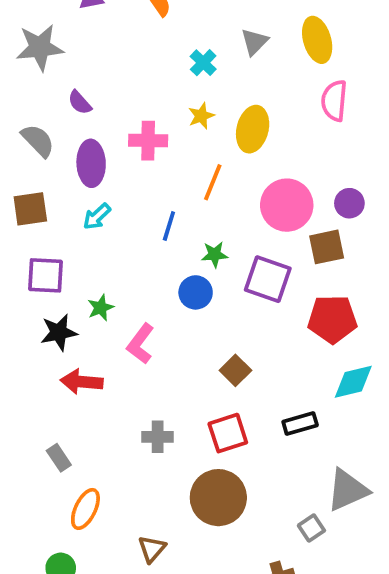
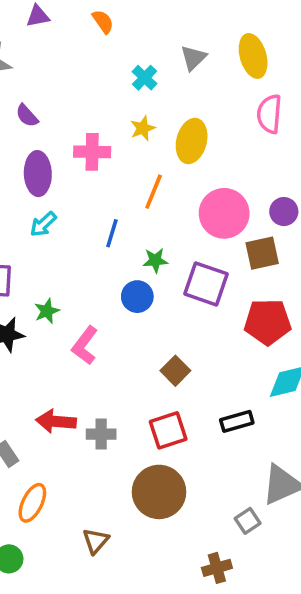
red arrow: (82, 382) -> (56, 421), moved

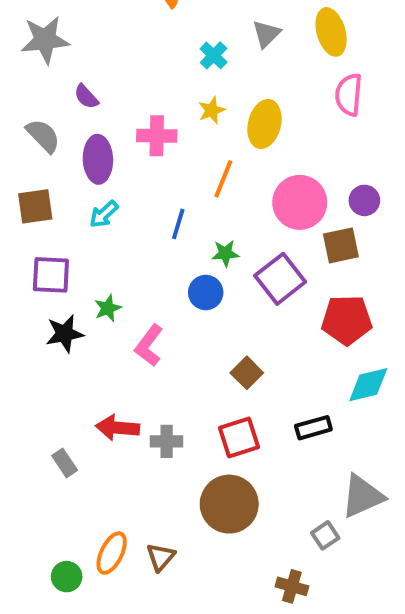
purple square: (206, 284) -> (280, 279), turned 33
orange ellipse: (32, 503) -> (112, 553), moved
brown cross: (217, 568) -> (292, 586), turned 32

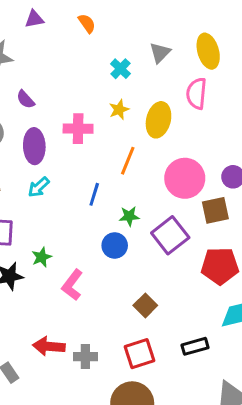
pink semicircle: (349, 95) -> (196, 94), moved

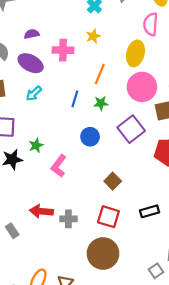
purple semicircle: (26, 99) -> (32, 34), moved, turned 120
yellow ellipse: (158, 120) -> (135, 53), moved
purple ellipse: (34, 146) -> (31, 63), turned -60
green star: (129, 216) -> (101, 103), moved
red square: (139, 354) -> (108, 217), turned 35

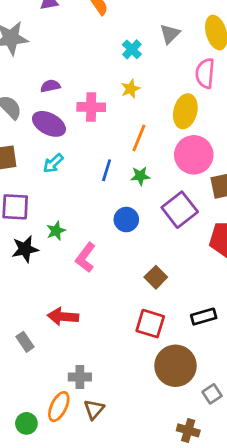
gray cross: (68, 219) -> (80, 377), moved
brown circle: (103, 253) -> (175, 366), moved

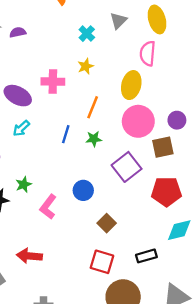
purple semicircle: (50, 86) -> (18, 32), moved
blue circle: (126, 220) -> (83, 190), moved

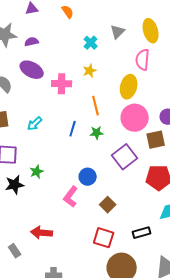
purple ellipse: (18, 96) -> (32, 70), moved
orange line: (93, 107) -> (96, 106), turned -36
pink L-shape: (48, 207) -> (71, 197), moved

